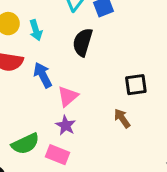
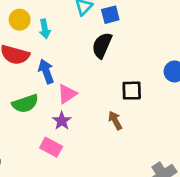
black semicircle: (83, 42) -> (102, 45), moved
green semicircle: (25, 144) -> (25, 104), moved

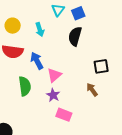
cyan arrow: (45, 29) -> (40, 30), moved
green semicircle: (25, 104) -> (25, 86), turned -72
pink rectangle: (51, 147) -> (64, 115), moved

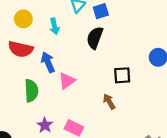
purple star: (53, 95) -> (45, 125), moved

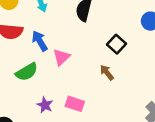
black square: (122, 75) -> (116, 44), turned -36
green semicircle: (31, 91) -> (27, 72), turned 70

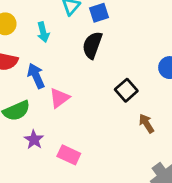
brown arrow: (107, 72) -> (146, 124), moved
purple star: (45, 105) -> (34, 140), moved

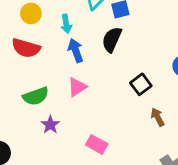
blue arrow: (36, 76) -> (76, 51), moved
pink rectangle: (69, 155) -> (97, 144), moved

